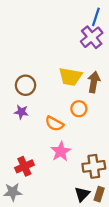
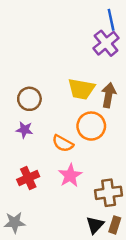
blue line: (96, 17) -> (111, 20), turned -30
orange circle: (79, 109) -> (91, 126), size x1.5
red cross: (24, 166) -> (28, 178), moved

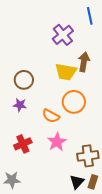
purple cross: (106, 43) -> (63, 35), moved
brown arrow: (109, 95) -> (84, 62), moved

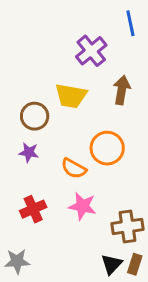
yellow trapezoid: (66, 72) -> (71, 96), moved
pink star: (57, 142) -> (82, 206), turned -30

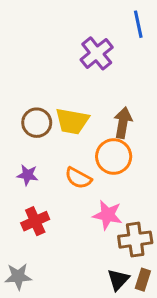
brown arrow: (122, 90) -> (123, 123), moved
yellow trapezoid: (71, 96) -> (72, 121), moved
purple star: (29, 152) -> (27, 175), moved
pink star: (82, 206) -> (107, 215), moved

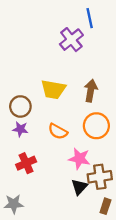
blue line: (138, 24) -> (90, 18), moved
brown circle: (37, 123) -> (20, 106), moved
orange circle: (114, 157) -> (96, 126), moved
black triangle: (118, 280) -> (79, 187), moved

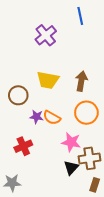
purple cross: (71, 40) -> (46, 35), moved
purple star: (20, 129) -> (37, 117), moved

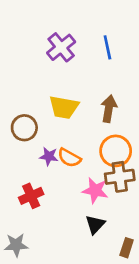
blue line: (80, 16) -> (107, 47), moved
brown cross: (89, 158) -> (120, 177), moved

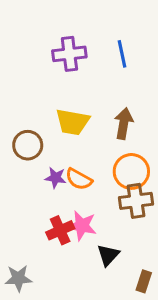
purple cross: (61, 47) -> (69, 54), turned 32
pink star: (95, 190) -> (82, 226), moved
red cross: (31, 196) -> (60, 230), moved

